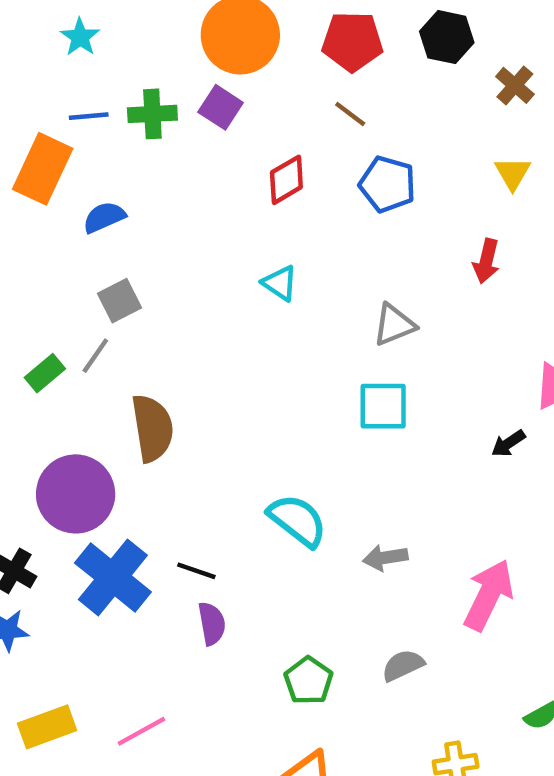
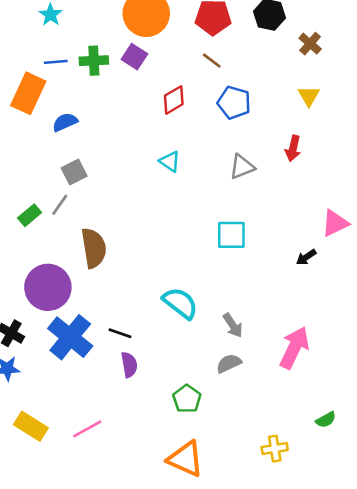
gray triangle: (394, 325) -> (242, 167), moved
gray arrow: (385, 558) -> (233, 325), turned -115
gray semicircle: (403, 665) -> (229, 363), moved
yellow rectangle: (47, 727) -> (31, 426), turned 52

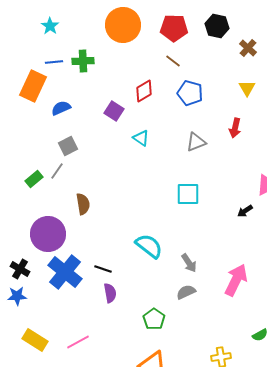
purple square: (134, 57) -> (114, 111), moved
brown semicircle: (94, 248) -> (83, 204), size x0.7

